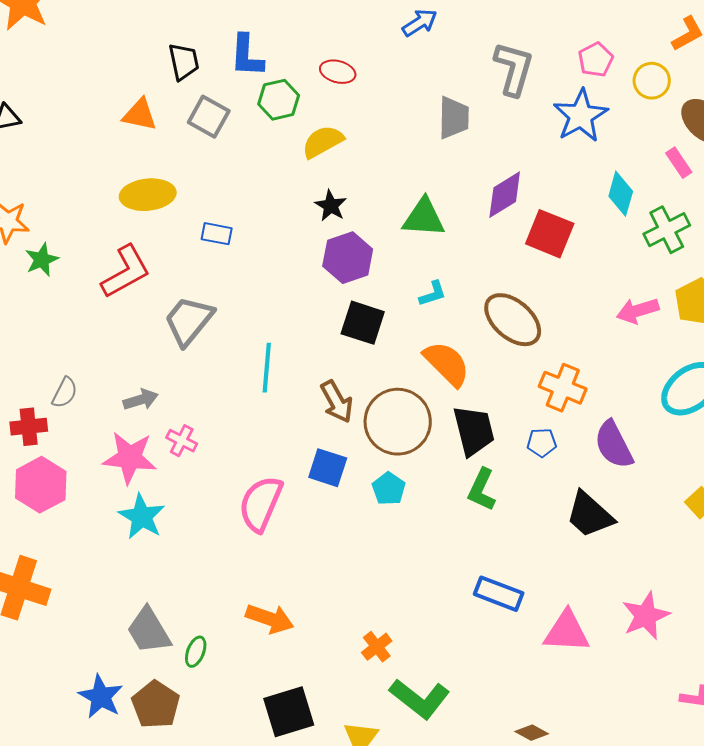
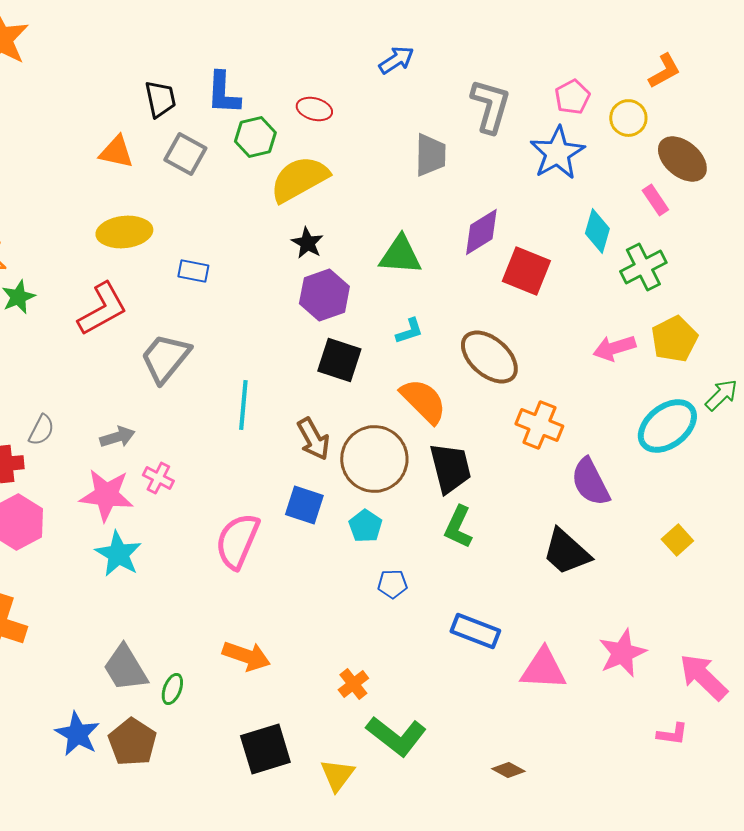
yellow semicircle: (323, 142) -> (299, 179), size x1.4
blue pentagon: (542, 443) -> (392, 584), moved

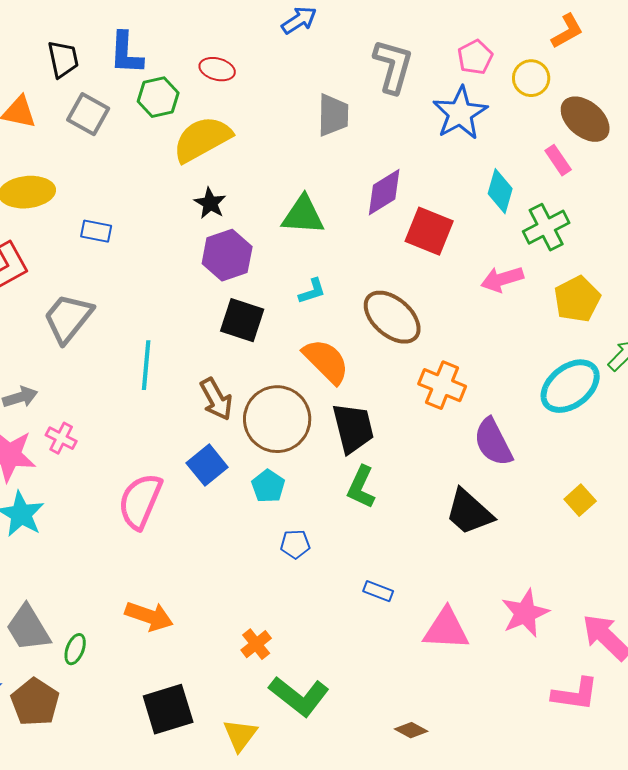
pink arrow: (614, 348) -> (502, 279), moved
blue square: (304, 505) -> (207, 465), turned 33
blue rectangle: (475, 631) -> (378, 591), size x0.6
pink L-shape: (672, 734) -> (575, 694), size x1.5

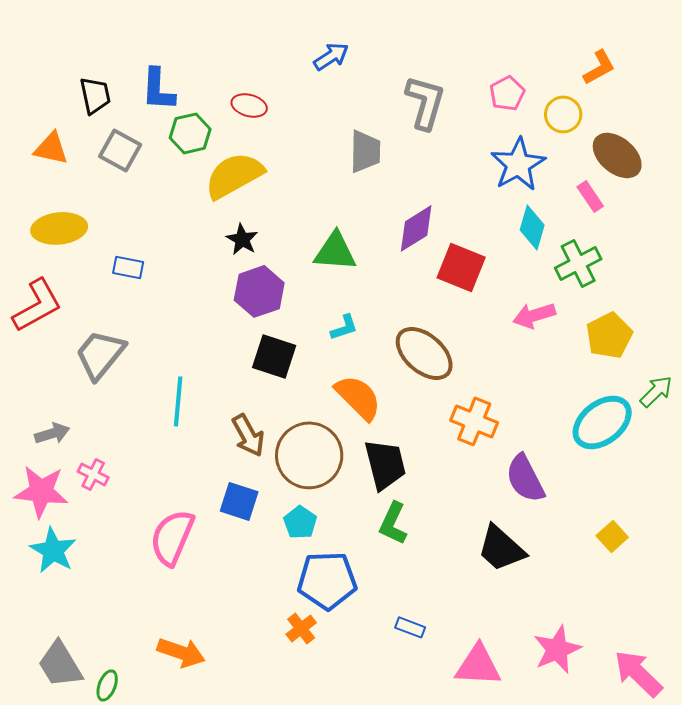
blue star: (460, 113) -> (518, 164), moved
blue square: (207, 465) -> (239, 501), turned -33
blue pentagon: (295, 544) -> (327, 580), size x2.0
orange cross: (256, 644) -> (301, 628), moved

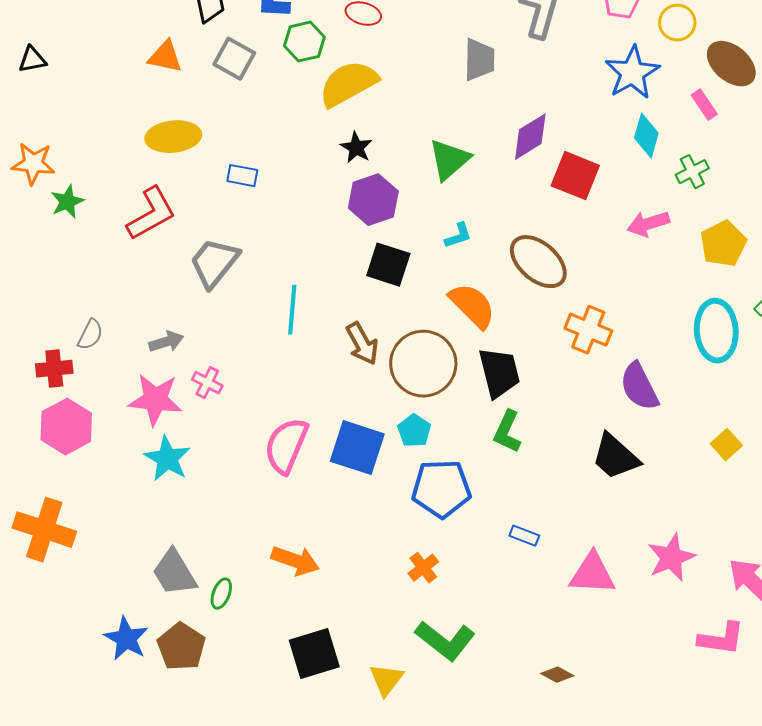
green triangle: (335, 251) -> (449, 160), turned -45
green cross: (578, 263) -> (692, 172), size x0.7
cyan ellipse: (602, 422) -> (716, 331), turned -56
blue square: (239, 501) -> (357, 448), moved, size x1.4
orange cross: (301, 628) -> (423, 568), moved

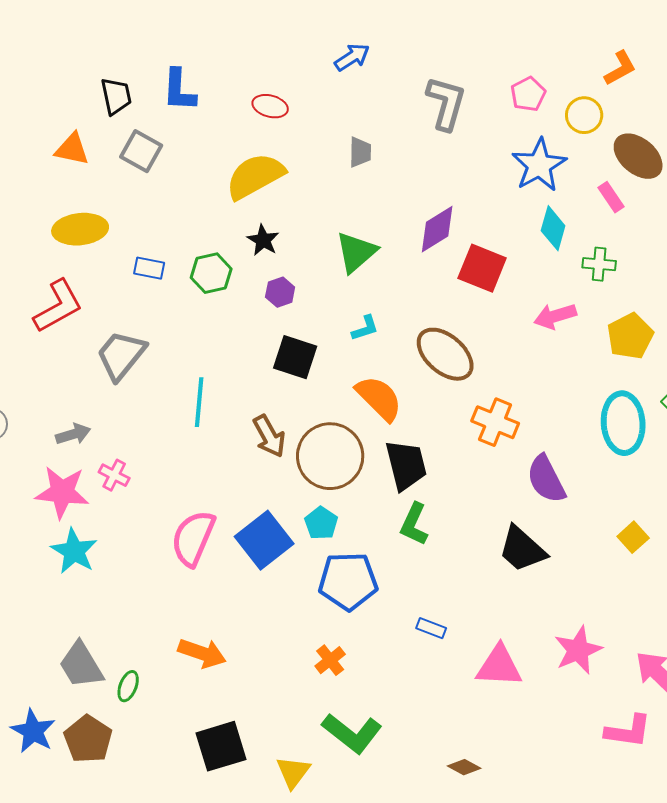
green hexagon: (304, 42) -> (211, 273), moved
gray trapezoid: (479, 60) -> (360, 152), moved, size x0.7
green cross: (692, 172) -> (599, 264), turned 32
purple hexagon: (373, 200) -> (280, 292), size x0.6
blue square: (357, 448) -> (264, 540), turned 34

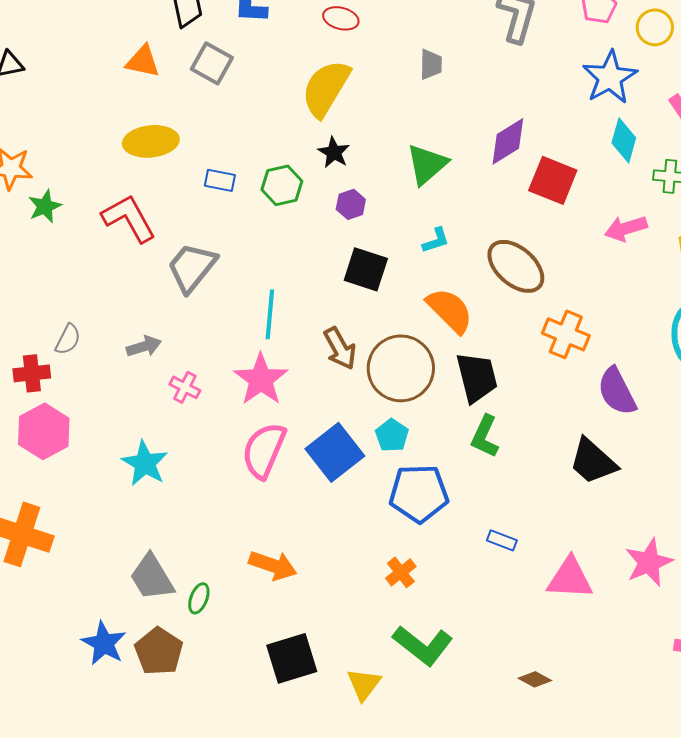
yellow semicircle: (255, 176) -> (326, 88), turned -30
red L-shape: (58, 306) -> (129, 218), turned -90
pink star: (62, 492) -> (261, 379), moved, turned 30

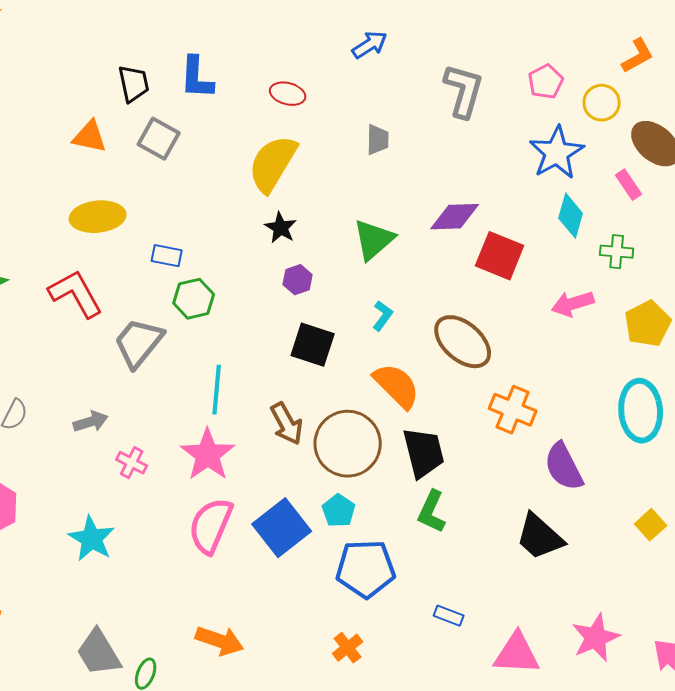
purple diamond: (508, 141) -> (455, 217), turned 30
green hexagon: (282, 185) -> (194, 299), moved
cyan L-shape: (436, 240) -> (383, 316), turned -36

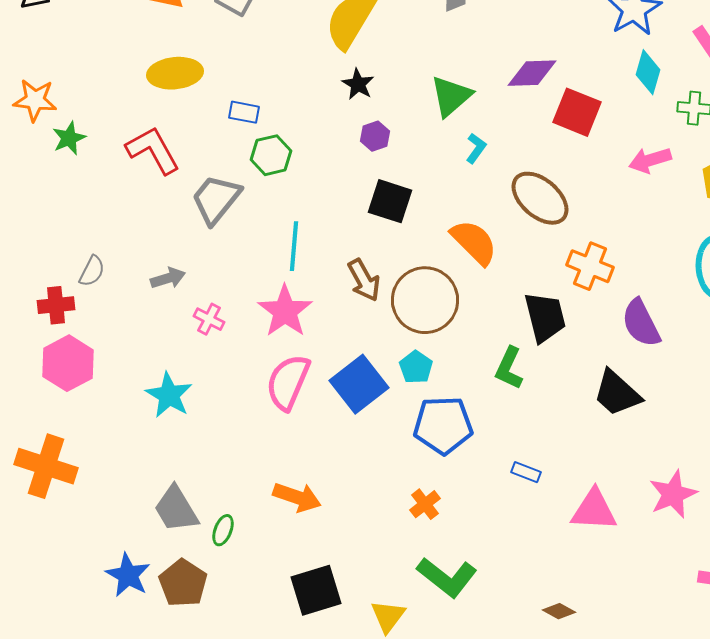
cyan L-shape: (383, 316) -> (476, 148), moved
black trapezoid: (424, 453) -> (545, 317), moved

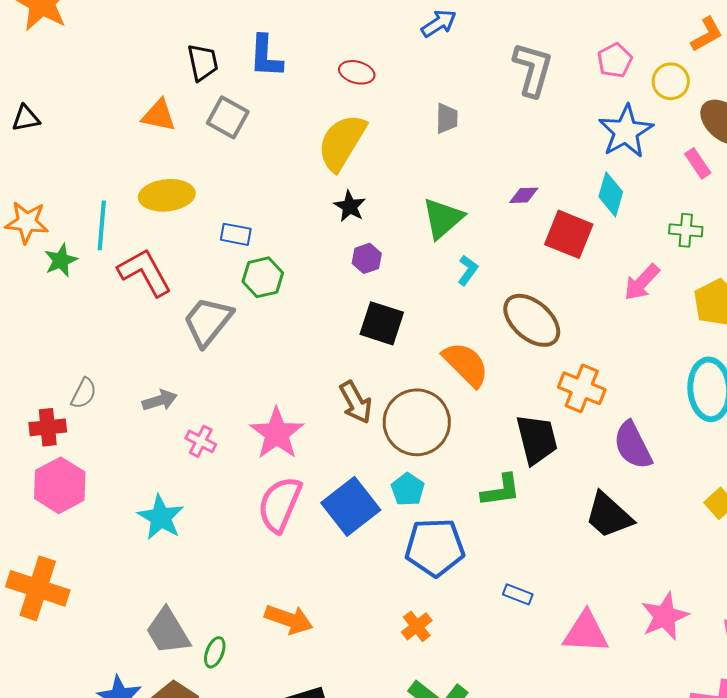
cyan diamond: (648, 72) -> (611, 194), moved
purple diamond: (532, 73) -> (524, 195), size x0.6
pink arrow: (650, 160) -> (642, 282), turned -30
cyan line: (294, 246) -> (102, 225), moved
green L-shape: (509, 368) -> (501, 490), turned -123

